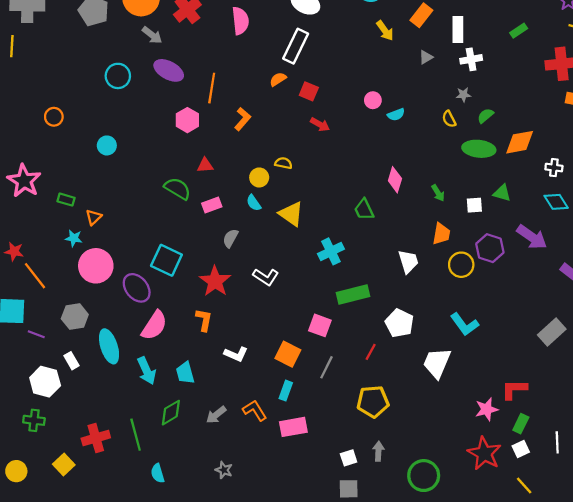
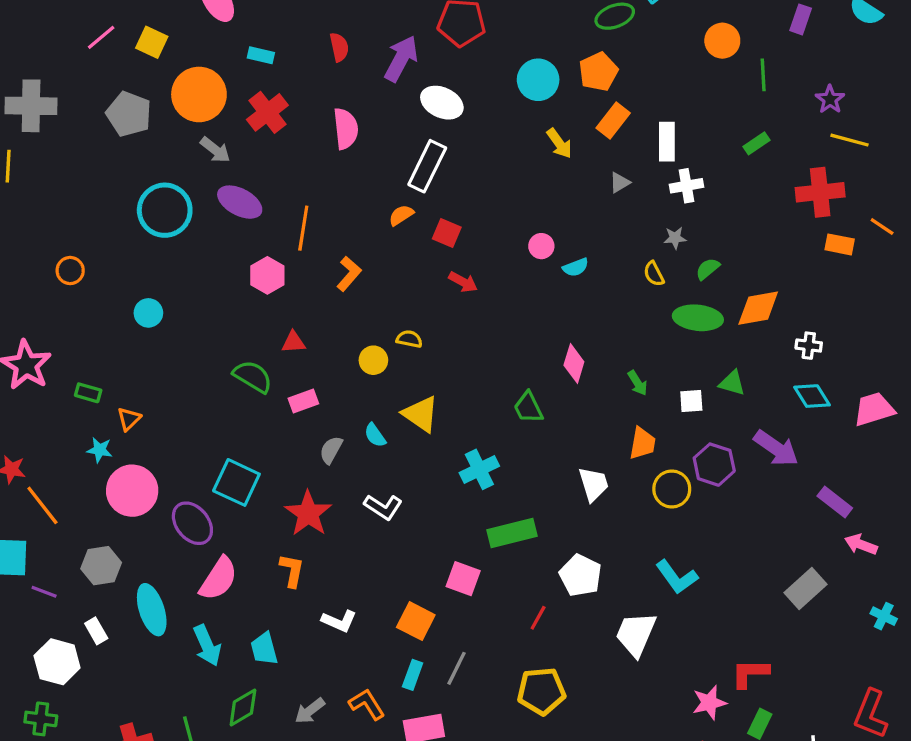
cyan circle: (118, 76) -> (165, 210), size x1.4
cyan semicircle: (254, 203) -> (375, 435), moved
gray line: (327, 367) -> (457, 668), moved

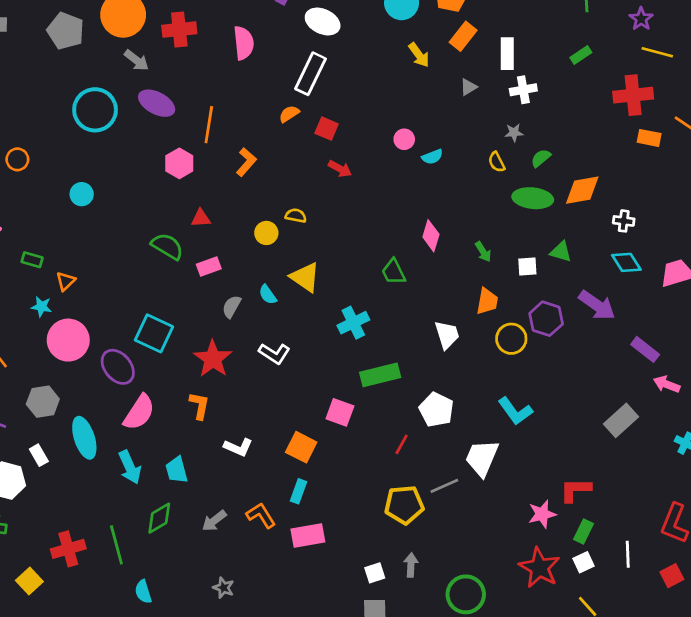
red cross: (267, 112) -> (179, 30), turned 32
gray line: (457, 668) -> (444, 486), moved, turned 40

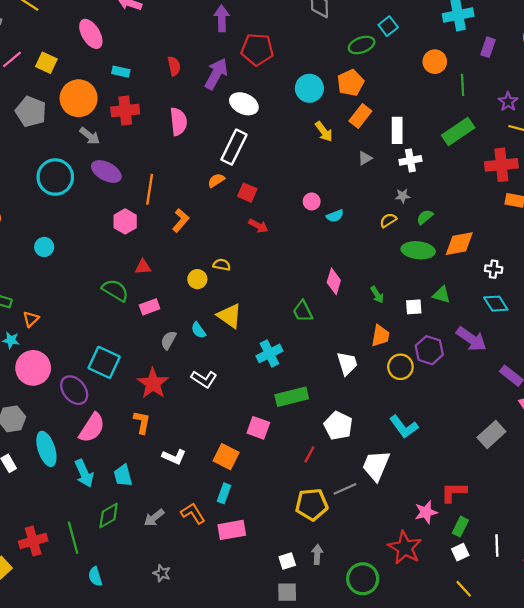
green rectangle: (581, 55) -> (458, 132), size x1.8
yellow semicircle: (497, 162) -> (388, 220), turned 84
red star: (539, 568) -> (405, 548), moved

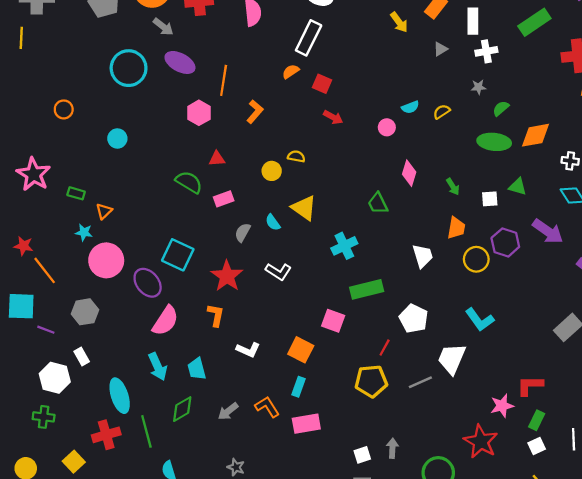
pink circle: (312, 201) -> (387, 127), moved
yellow semicircle: (388, 220) -> (442, 112), moved
cyan ellipse: (46, 449) -> (120, 396), moved
yellow pentagon: (312, 504) -> (371, 381), moved

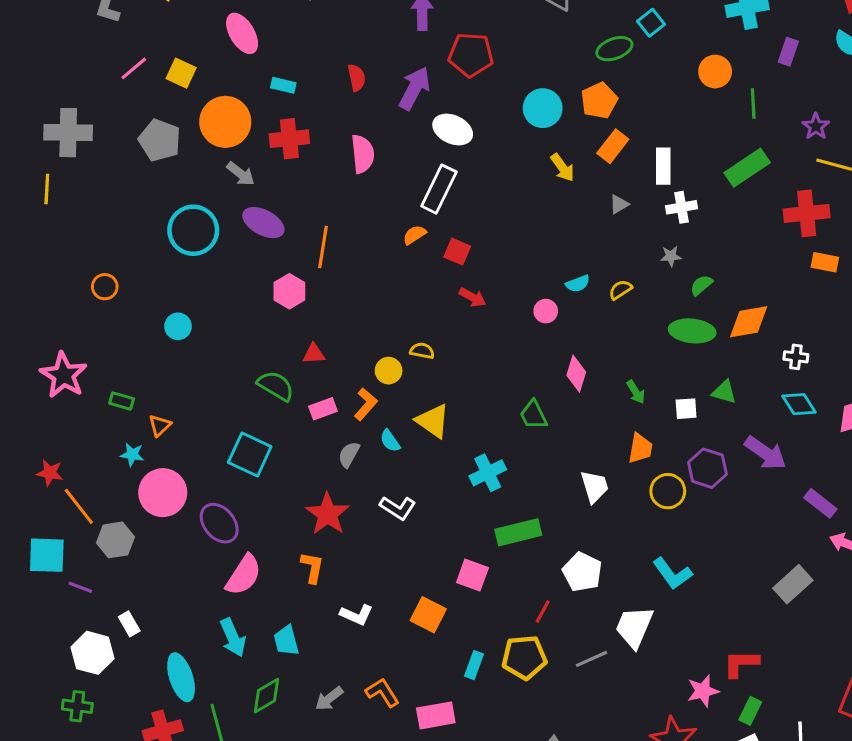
orange L-shape: (255, 112) -> (366, 404), moved
cyan square: (178, 255) -> (250, 454), moved
gray hexagon: (85, 312) -> (115, 540), moved
cyan rectangle: (298, 387) -> (474, 665), moved

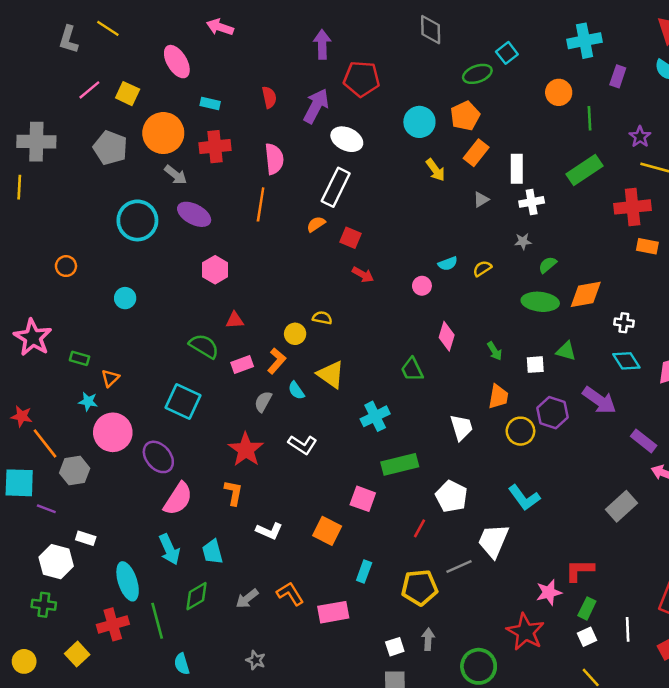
orange line: (323, 247) -> (261, 204), moved
white rectangle: (129, 624) -> (86, 538), turned -42
yellow pentagon: (524, 657) -> (419, 588), moved

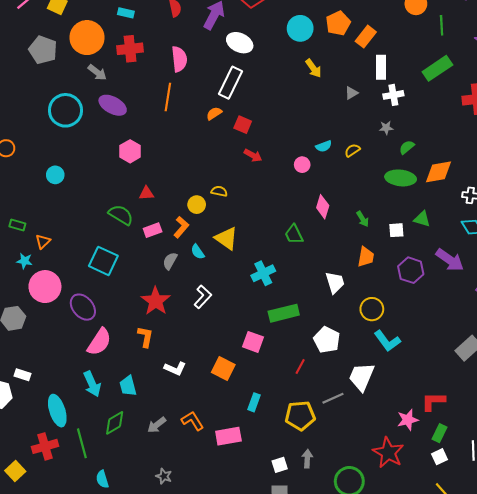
orange rectangle: (476, 153) -> (366, 37), moved
yellow circle: (520, 431) -> (372, 309), moved
white L-shape: (302, 445) -> (203, 297), turned -80

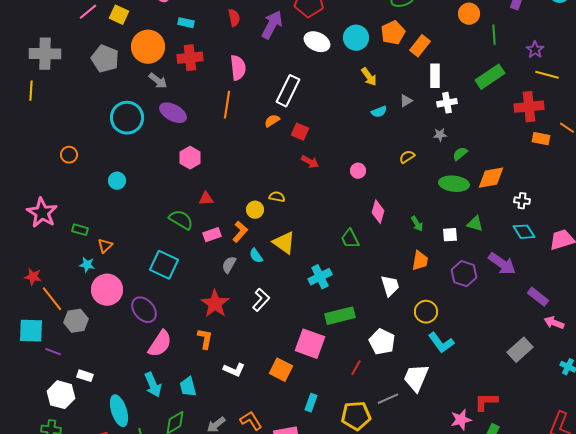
white ellipse: (240, 43) -> (317, 42), moved
cyan semicircle: (324, 146) -> (379, 112), moved
pink square: (253, 342) -> (310, 344), size x1.4

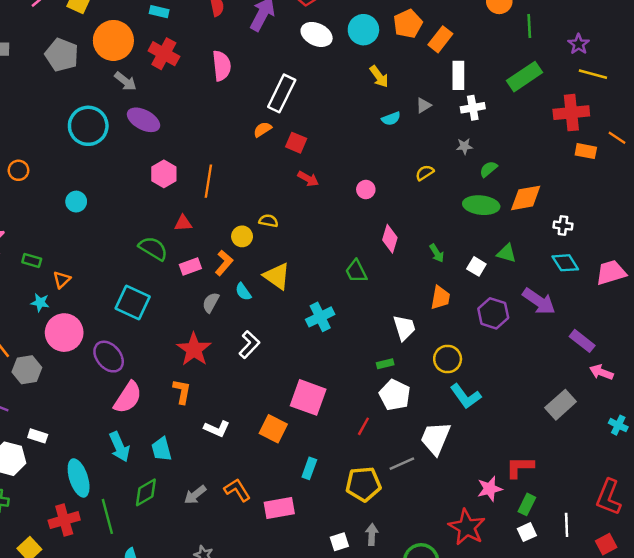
red cross: (190, 58) -> (164, 54), turned 35
orange line: (227, 105) -> (208, 181), moved
white square: (450, 235) -> (476, 266), turned 35
green rectangle: (340, 316) -> (385, 364), moved, size x0.5

